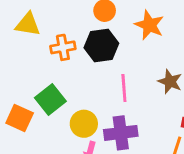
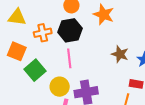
pink line: (124, 88) -> (69, 58), moved
orange square: (20, 118) -> (17, 51), moved

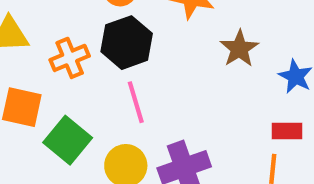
brown star: (120, 54) -> (239, 49), moved, turned 30

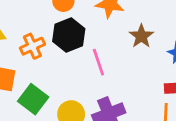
pink line: (136, 102) -> (98, 62), moved

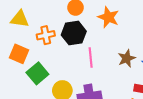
brown star: (141, 36) -> (127, 58), moved

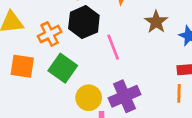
brown star: (127, 58) -> (156, 22), moved
green square: (37, 73) -> (63, 68), moved

